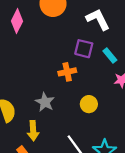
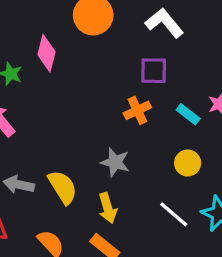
cyan rectangle: (110, 55) -> (188, 114), moved
yellow circle: (89, 104) -> (188, 163), moved

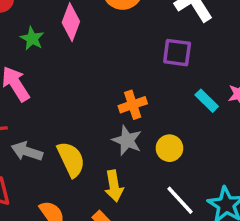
orange cross: (137, 110) -> (133, 105), moved
yellow circle: (188, 163) -> (169, 148), moved

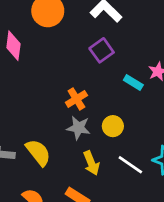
purple square: (177, 53) -> (102, 50), turned -30
yellow arrow: (114, 186) -> (91, 163), moved

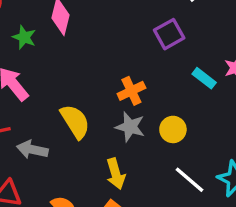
yellow semicircle: (38, 152) -> (75, 121), moved
yellow arrow: (91, 163) -> (116, 174), moved

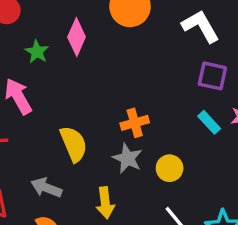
purple square: (169, 34) -> (212, 76), moved, turned 32
gray arrow: (32, 150) -> (46, 188), moved

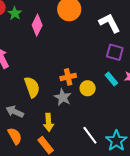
green star: (37, 52) -> (15, 13), moved
yellow circle: (170, 168) -> (88, 88), moved

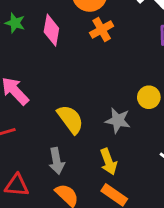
orange cross: (68, 77) -> (102, 29), moved
gray arrow: (15, 112) -> (57, 161), turned -108

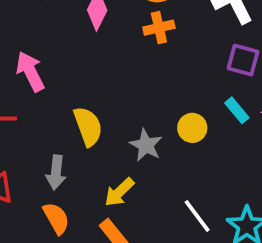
yellow arrow: (108, 162) -> (119, 192), turned 50

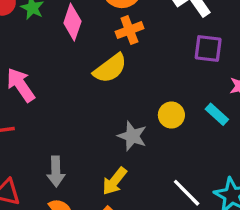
cyan rectangle: (237, 110) -> (217, 114), moved
yellow semicircle: (88, 126) -> (110, 68), moved, turned 81

